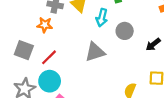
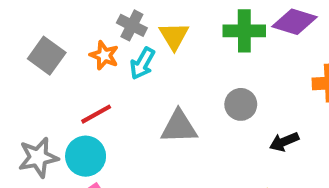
cyan arrow: (102, 18) -> (142, 63), moved
gray square: (24, 50) -> (47, 56), moved

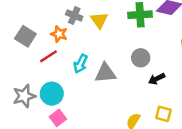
cyan arrow: (142, 63) -> (81, 64), moved
red line: (96, 114) -> (49, 56), moved
black arrow: (284, 142) -> (157, 79), moved

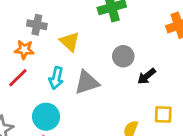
yellow triangle: (99, 20) -> (70, 42), moved
cyan circle: (52, 94) -> (46, 117), moved

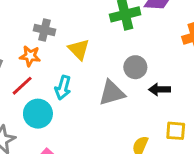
black arrow: (147, 76) -> (159, 89), turned 36
gray triangle: (87, 83) -> (112, 93), moved
cyan circle: (46, 117) -> (38, 114), moved

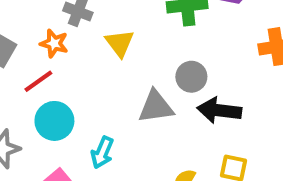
cyan arrow: (63, 88) -> (102, 153), moved
black arrow: (159, 89) -> (219, 110), size x1.5

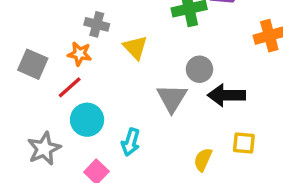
gray triangle: (156, 107) -> (172, 98), turned -44

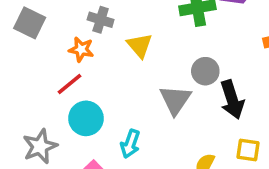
gray square: (33, 64) -> (30, 23), moved
black arrow: (226, 95) -> (232, 100), turned -111

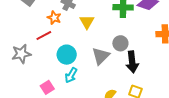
cyan circle: (86, 118) -> (67, 55), moved
gray star: (40, 146) -> (21, 54), moved

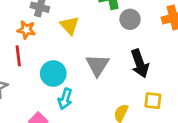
red line: (44, 36) -> (18, 56), turned -56
gray circle: (120, 43) -> (130, 19), moved

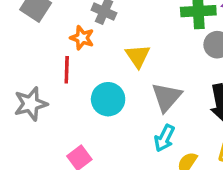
yellow triangle: (70, 25) -> (138, 56), moved
cyan arrow: (65, 99) -> (164, 138), moved

